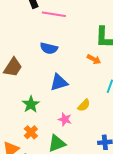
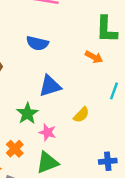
green star: (31, 104) -> (27, 114), moved
pink star: (65, 119) -> (47, 132), moved

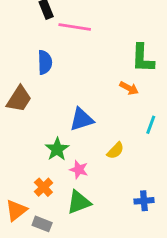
blue semicircle: (37, 43) -> (45, 62), moved, turned -105

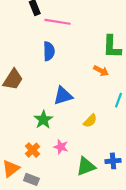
blue semicircle: (45, 62) -> (49, 51), moved
pink star: (79, 170) -> (61, 147), moved
green triangle: (79, 202) -> (86, 166), moved

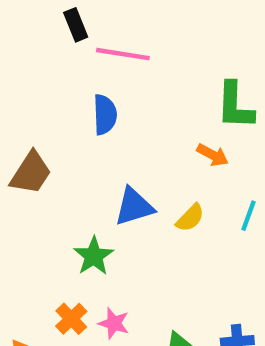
yellow semicircle: (90, 121) -> (190, 218), moved
pink star: (61, 147) -> (114, 323), moved

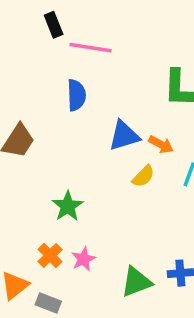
orange arrow: (213, 155) -> (161, 144), moved
blue triangle: (134, 207) -> (124, 136), moved
pink star: (114, 323) -> (83, 259), turned 30

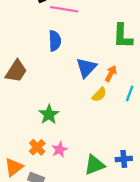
blue triangle: (124, 136) -> (86, 68), turned -30
orange arrow: (161, 144) -> (111, 74), turned -91

